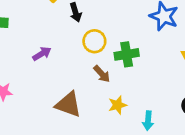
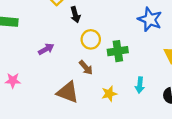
brown arrow: (102, 74) -> (86, 68), moved
cyan arrow: (148, 121) -> (140, 85), moved

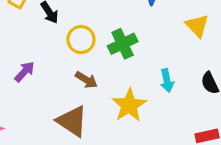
brown triangle: (68, 92) -> (72, 121), turned 30
yellow star: (109, 94) -> (129, 105), size x1.5

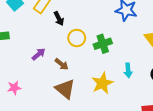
brown arrow: (86, 80) -> (62, 64), moved

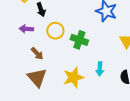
green cross: (103, 44) -> (79, 40), turned 30
purple arrow: (39, 54) -> (26, 29), moved, turned -144

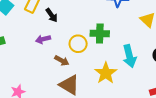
yellow circle: (55, 31) -> (78, 44), moved
cyan arrow: (100, 69) -> (129, 56), size x1.5

